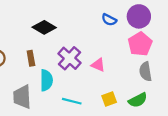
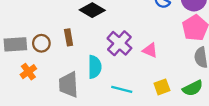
brown rectangle: (31, 58) -> (69, 37), moved

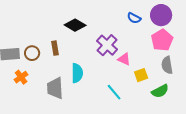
purple cross: (119, 43) -> (107, 45), moved
yellow square: (162, 87) -> (141, 75), moved
cyan line: (122, 89) -> (114, 92), moved, turned 36

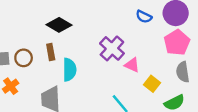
black diamond: (75, 25) -> (59, 25), moved
cyan semicircle: (77, 73) -> (70, 70), moved
yellow square: (141, 75) -> (152, 84), turned -32

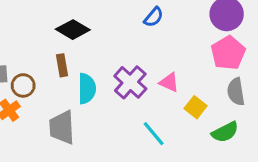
blue semicircle: (144, 17) -> (154, 17), moved, turned -77
purple cross: (112, 48) -> (130, 82), moved
brown circle: (24, 58) -> (23, 85), moved

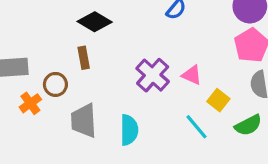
brown circle: (23, 85) -> (55, 84), moved
cyan semicircle: (87, 89) -> (129, 130), moved
cyan line: (154, 134) -> (196, 127), moved

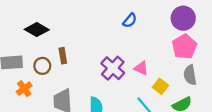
black diamond: (95, 22) -> (37, 30), moved
brown circle: (55, 84) -> (42, 66), moved

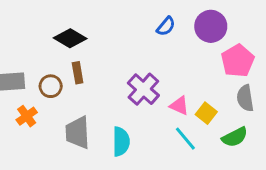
purple circle: (183, 18) -> (211, 26), moved
black diamond: (37, 30) -> (70, 38), moved
pink triangle: (141, 68) -> (179, 106), moved

